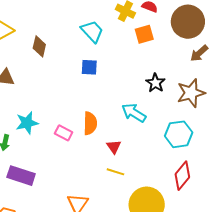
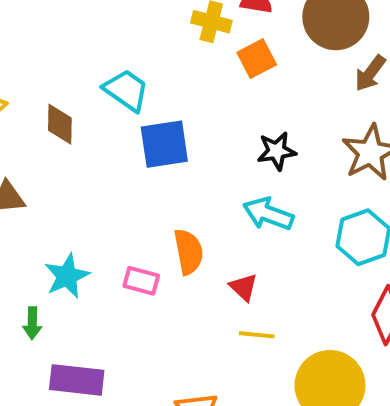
cyan trapezoid: (92, 31) -> (126, 90), moved
blue square: (89, 67) -> (164, 144), size x1.5
black star: (155, 83) -> (277, 151), moved, turned -30

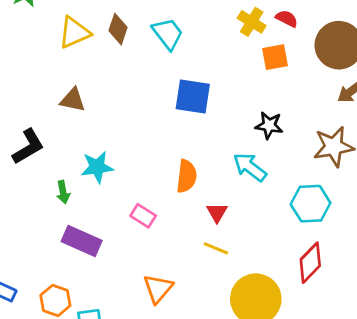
cyan trapezoid: (126, 90) -> (168, 34), moved
brown diamond: (60, 124) -> (118, 29), moved
pink rectangle: (141, 281) -> (143, 216), moved
green arrow: (32, 323) -> (63, 192), turned -30

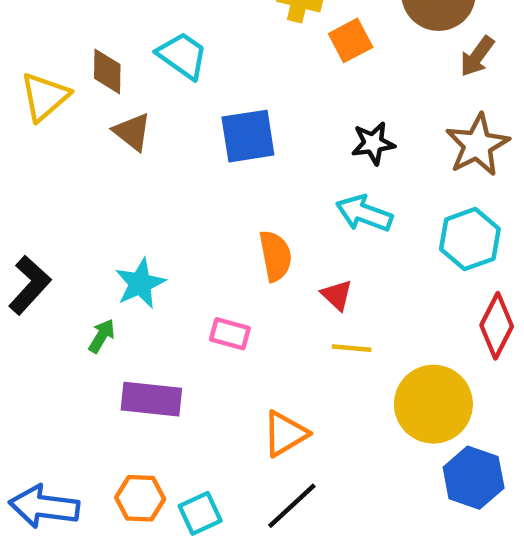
brown triangle: (73, 100) -> (132, 132), moved, turned 44
green arrow: (63, 192) -> (102, 336), turned -120
orange triangle: (158, 289) -> (285, 434), turned 36

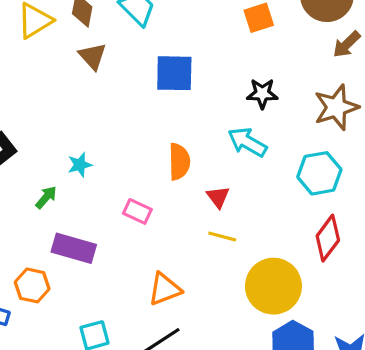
cyan star: (140, 283) -> (80, 165), size x0.7
orange hexagon: (140, 498) -> (32, 285), moved

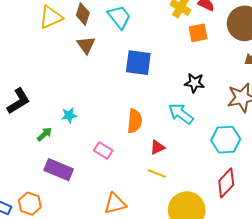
red triangle: (218, 197) -> (157, 147), turned 35
orange hexagon: (32, 285) -> (30, 204), moved

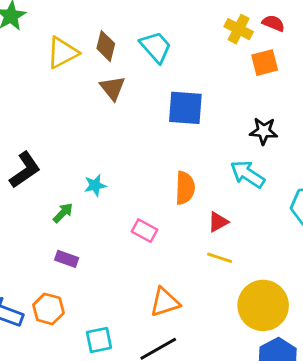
purple rectangle: (59, 170) -> (67, 259), moved, size x0.6

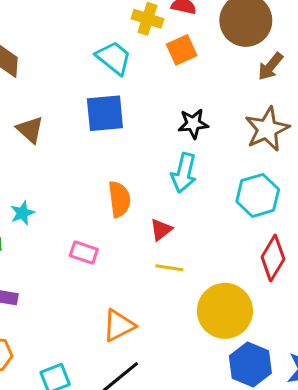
cyan trapezoid: (156, 47) -> (114, 58), moved
brown triangle: (113, 88) -> (30, 130), moved
cyan arrow: (247, 174) -> (184, 173), turned -100

